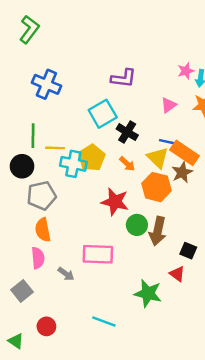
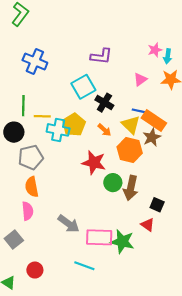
pink rectangle: (98, 254) -> (99, 237), moved
gray arrow: (66, 274) -> (69, 224), moved, size x1.5

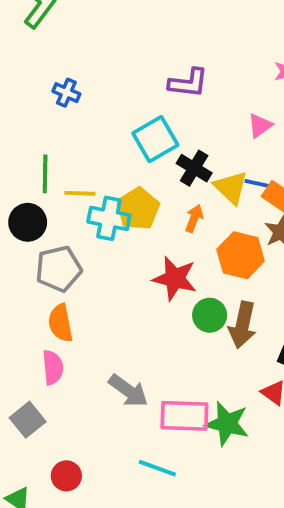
blue cross: (35, 61) -> (66, 93), size x0.6
yellow triangle: (131, 125) -> (231, 187), moved
orange arrow: (104, 130) -> (194, 218), turned -112

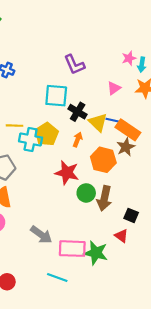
purple L-shape: (188, 83) -> (74, 65), turned 60
cyan square: (155, 139) -> (56, 96), turned 35

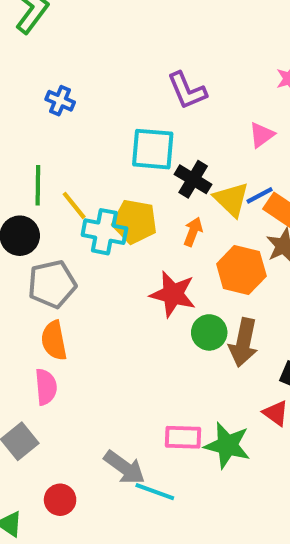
blue line: (113, 120) -> (260, 195), turned -40
yellow line: (14, 126) -> (74, 205), turned 49
yellow pentagon: (47, 134) -> (135, 222), turned -30
gray arrow: (41, 235) -> (125, 467), moved
pink rectangle: (72, 249) -> (183, 437), size x0.7

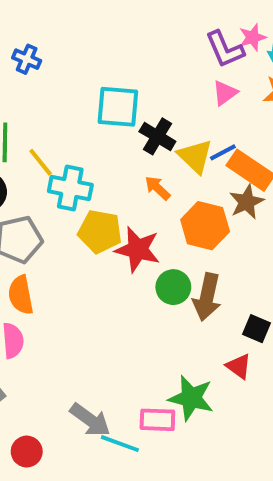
purple L-shape: (187, 91) -> (225, 49), moved
yellow pentagon: (135, 222) -> (100, 232), moved
orange arrow: (193, 232) -> (157, 188), turned -68
pink rectangle: (183, 437) -> (157, 420), moved

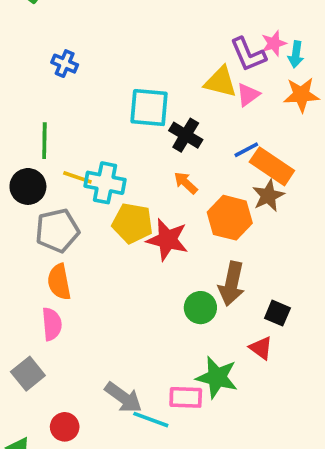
yellow triangle: (195, 156) -> (221, 82), moved, turned -30
yellow line: (41, 162) -> (77, 177), moved, turned -32
green circle: (173, 287) -> (200, 308), moved

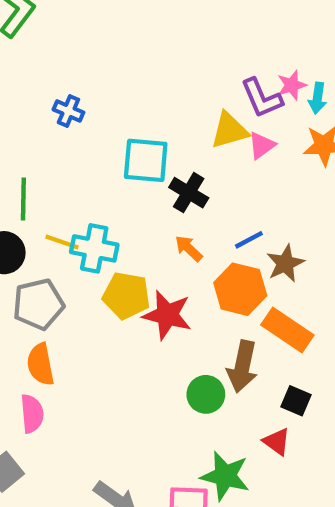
blue cross: (65, 64) -> (68, 111), moved
yellow triangle: (221, 82) -> (229, 130), turned -30
blue line: (246, 150) -> (249, 240), moved
orange rectangle: (272, 166) -> (287, 330), moved

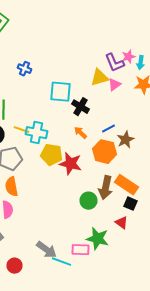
orange rectangle: (287, 330) -> (126, 185), moved

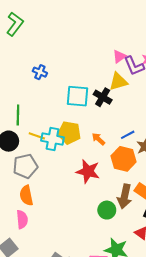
pink triangle: (114, 85) -> (119, 56), moved
black cross: (80, 107) -> (103, 97), moved
yellow pentagon: (52, 155) -> (69, 133), moved

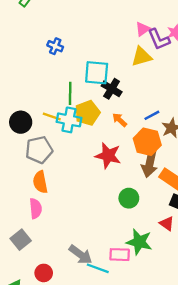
black cross: (103, 97) -> (112, 89), moved
green line: (18, 115) -> (70, 93), moved
yellow pentagon: (69, 133) -> (87, 113), turned -30
brown arrow: (125, 196) -> (150, 164), moved

